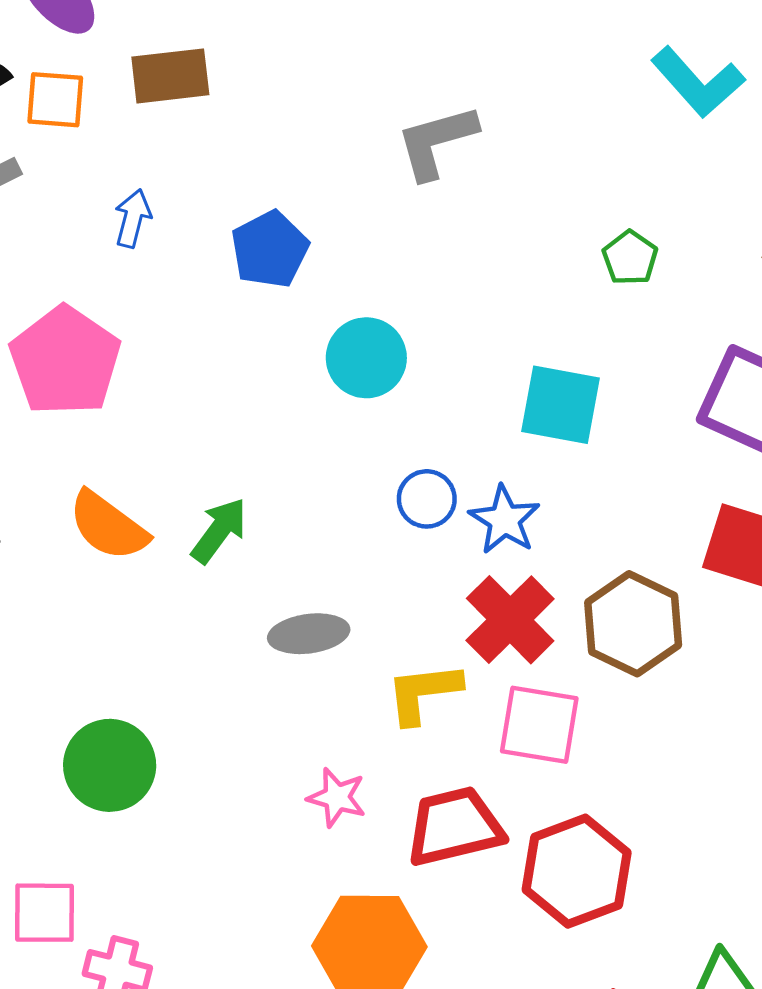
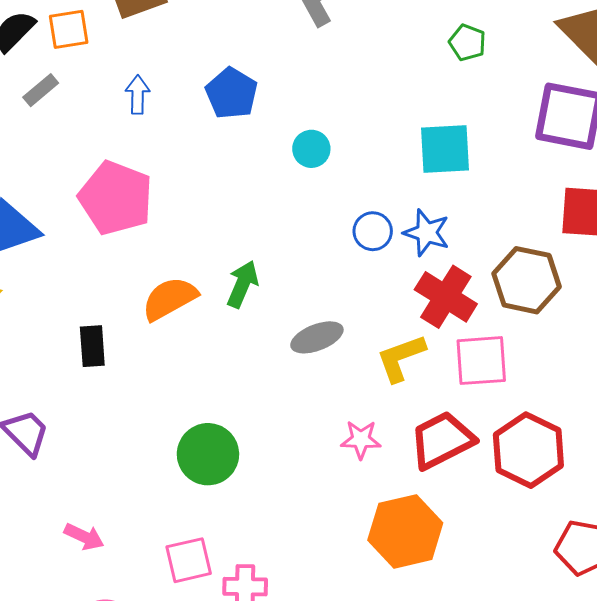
cyan circle: (366, 358) -> (311, 149), size x0.7
orange semicircle: (108, 526) -> (170, 299), turned 128

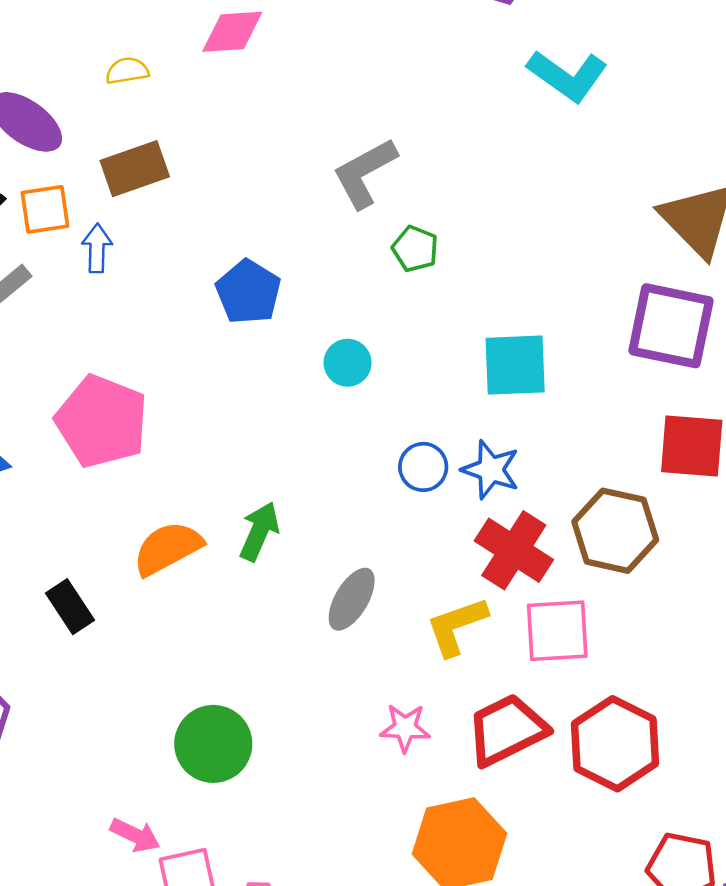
green pentagon: (467, 43) -> (415, 249), moved
blue arrow: (138, 95) -> (97, 248), moved
gray ellipse: (317, 337) -> (352, 599), turned -39
black rectangle: (92, 346) -> (70, 607), turned -30
pink arrow: (84, 537) -> (135, 835), moved

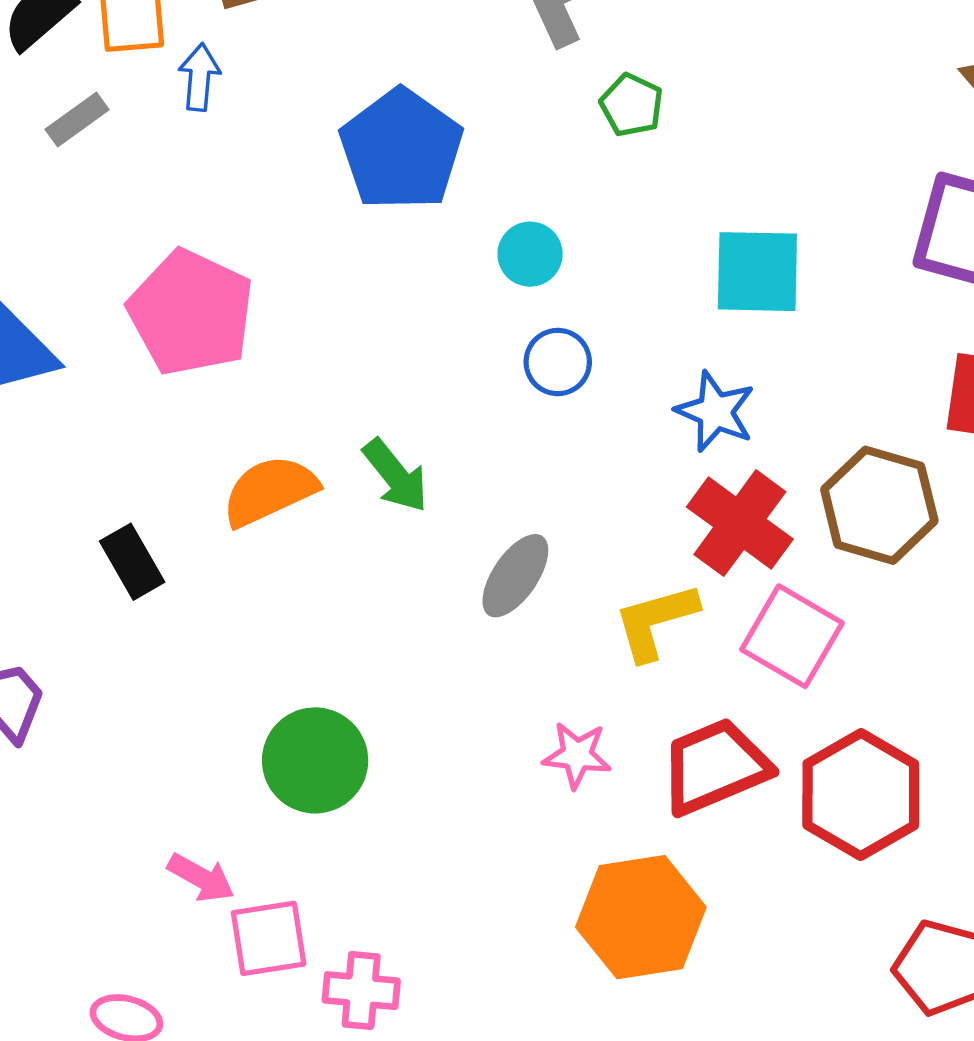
blue pentagon: (248, 292) -> (401, 150), size x1.4
blue circle: (423, 467) -> (558, 362), moved
green arrow: (259, 531) -> (396, 476), turned 114
pink square: (557, 631) -> (792, 636), turned 30

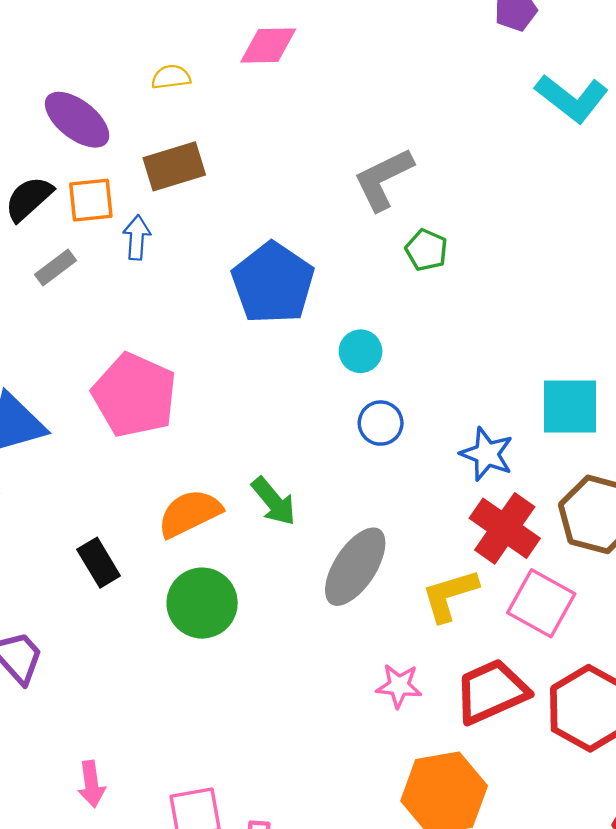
cyan square: (757, 272) -> (570, 406), moved
gray ellipse: (515, 576) -> (355, 567), size x1.4
green circle: (315, 760) -> (202, 603), moved
pink arrow: (201, 878) -> (91, 784), moved, turned 54

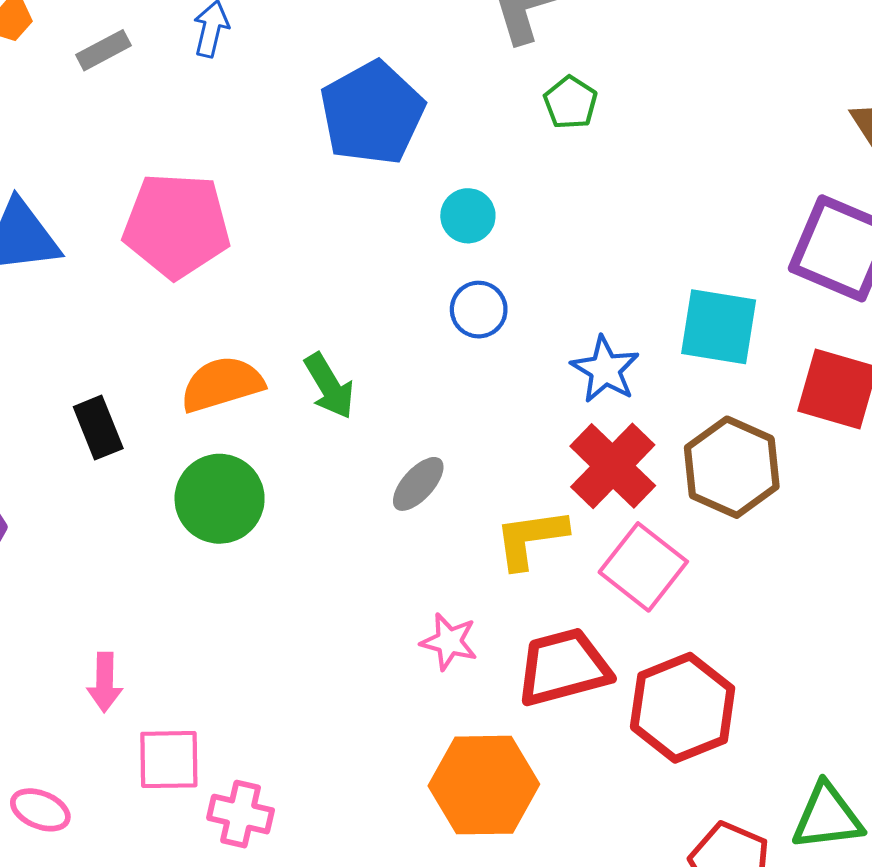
pink pentagon: (134, 395) -> (177, 225), turned -30
gray ellipse: (355, 567) -> (418, 484), size x0.6
pink arrow: (91, 784) -> (105, 682), moved

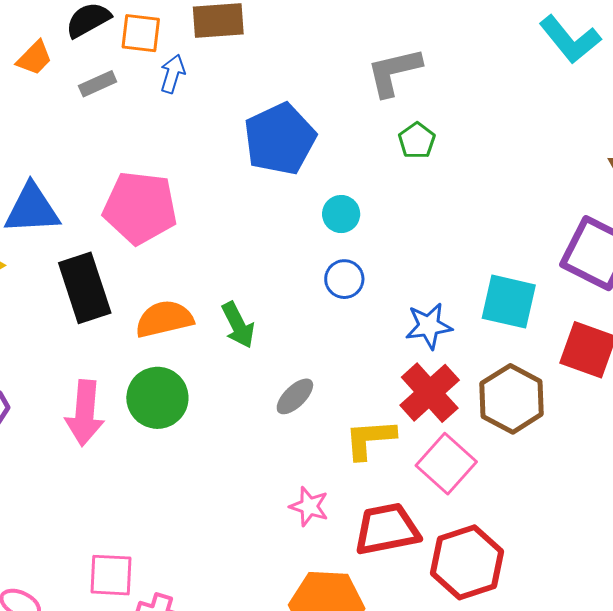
blue star: (605, 369) -> (429, 326), turned 30
black rectangle: (98, 428) -> (85, 288), moved, size x1.6
pink arrow: (105, 682) -> (85, 413), moved, size x1.6

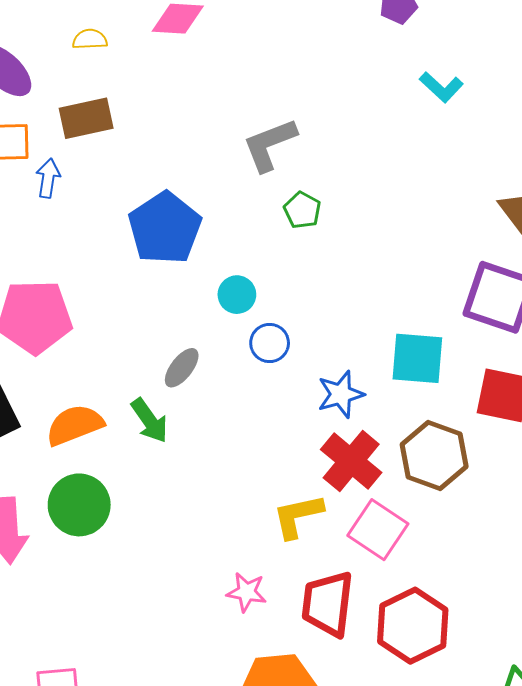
cyan L-shape: (570, 39) -> (441, 87), size x0.7
blue circle: (344, 279) -> (270, 343), moved
gray ellipse: (295, 396) -> (182, 368), moved
red trapezoid: (387, 529) -> (328, 604), turned -64

